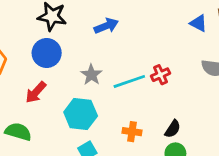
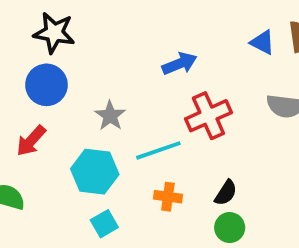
blue arrow: (106, 26) -> (180, 64), moved
red cross: (161, 75) -> (208, 116), size x1.6
cyan line: (129, 81) -> (158, 150), moved

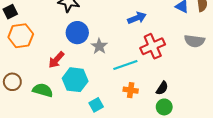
blue circle: (46, 85) -> (77, 33), moved
cyan hexagon: (95, 172) -> (75, 80), moved

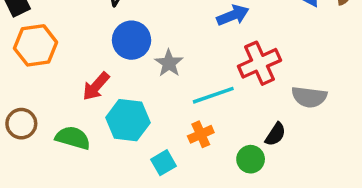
gray semicircle: (195, 41) -> (309, 97), moved
orange cross: (131, 90) -> (201, 134), moved, turned -32
green circle: (164, 107) -> (251, 159), moved

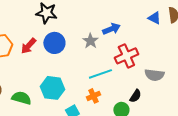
gray star: (169, 63) -> (90, 41), moved
red arrow: (96, 86) -> (28, 46), moved

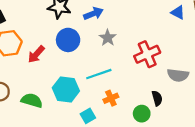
blue arrow: (111, 29) -> (93, 14), moved
red arrow: (28, 46) -> (36, 54), moved
cyan line: (100, 74) -> (99, 74), moved
black semicircle: (135, 96) -> (157, 98), turned -48

